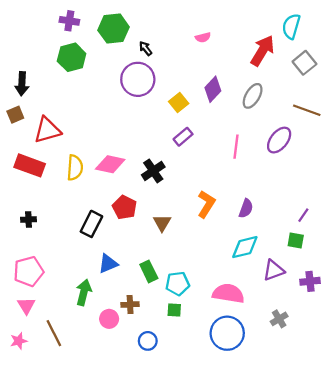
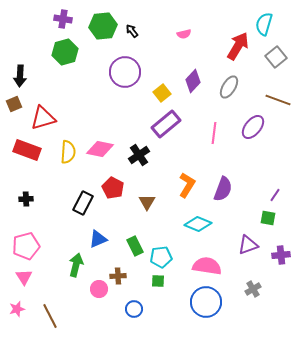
black arrow: (146, 48) -> (132, 31), moved
purple rectangle: (183, 137) -> (166, 124), size x1.6
purple semicircle: (246, 208) -> (223, 189), size x1.4
cyan diamond: (245, 247) -> (198, 224), moved, turned 36
brown line: (54, 333) -> (50, 316), moved

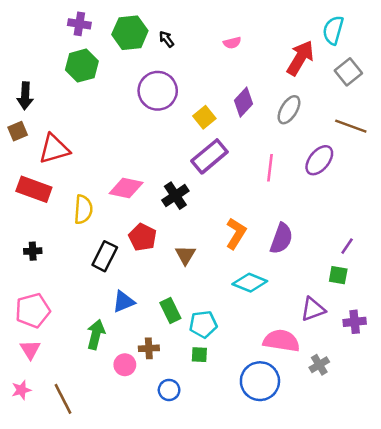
yellow semicircle: (68, 152) -> (83, 209), moved
pink semicircle: (207, 266) -> (281, 341), moved

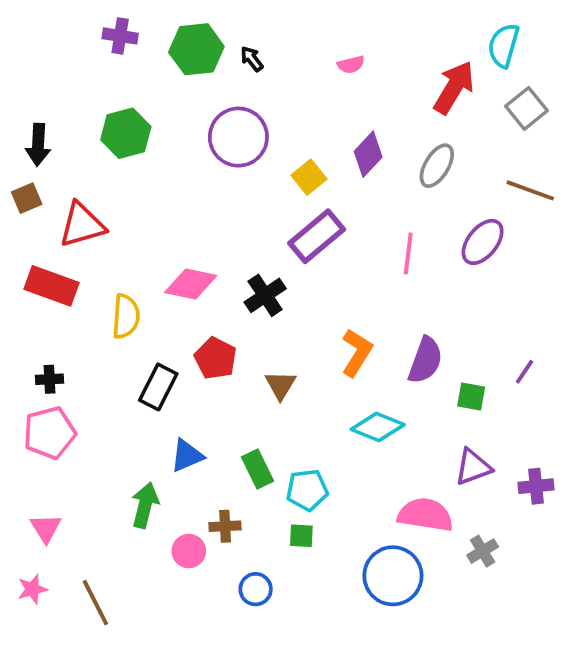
green hexagon: (82, 66) -> (126, 133), moved
green square: (338, 275) -> (471, 396), moved
pink pentagon: (33, 310) -> (50, 433), moved

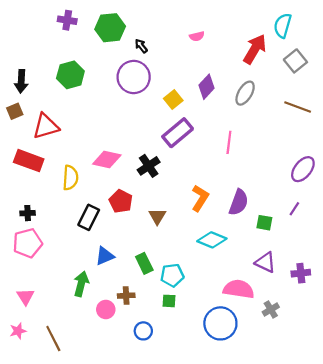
black arrow: (252, 59) -> (141, 46), moved
purple ellipse: (483, 242) -> (303, 169), moved
purple triangle: (473, 467) -> (265, 262), turned 45

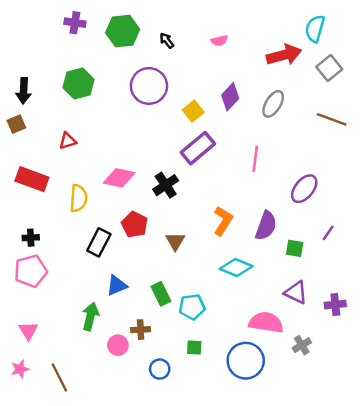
black arrow: (141, 46) -> (167, 41), moved
red arrow: (255, 49) -> (284, 55), turned 44
red triangle: (46, 126) -> (68, 141), moved, size x0.6
purple ellipse: (303, 169) -> (304, 189), moved
green square: (169, 301) -> (194, 348), moved

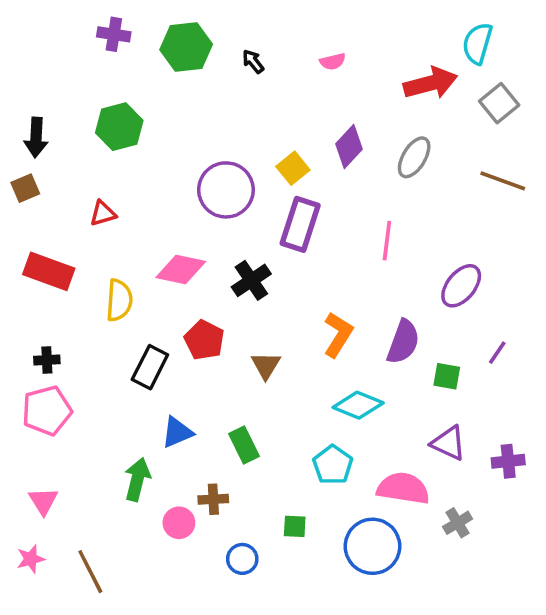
purple circle: (149, 86) -> (226, 190), moved
purple rectangle: (198, 148) -> (300, 224), turned -32
cyan pentagon: (192, 307) -> (333, 465), moved, turned -30

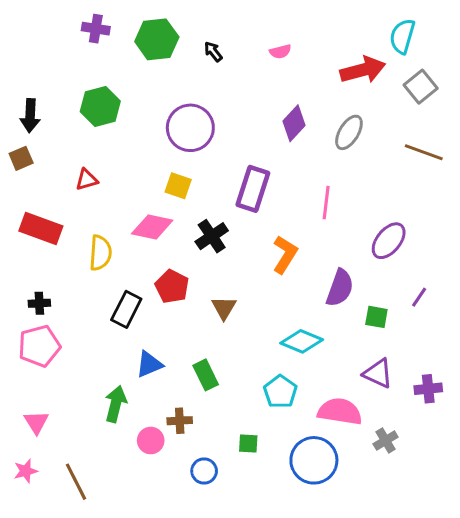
yellow square: (293, 168) -> (178, 186), moved, turned -32
purple circle: (226, 190) -> (190, 128), moved
orange L-shape: (338, 335) -> (285, 254), moved

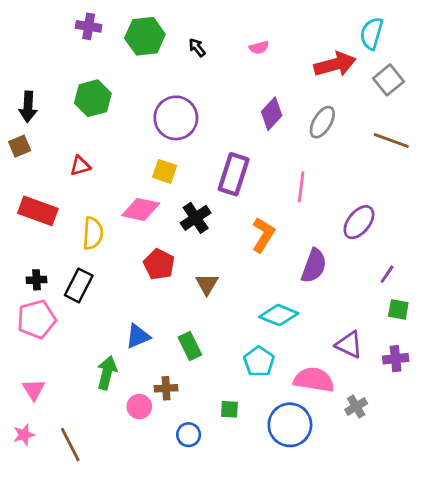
black rectangle: (126, 309) -> (79, 285), moved
green square: (376, 317) -> (398, 309), moved

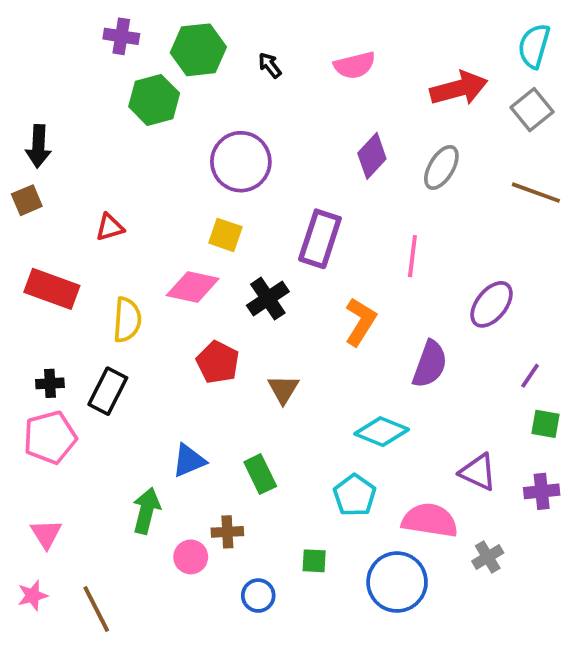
cyan semicircle: (372, 33) -> (534, 46), moved
pink semicircle: (259, 48) -> (355, 65), size x1.5
green hexagon: (93, 98) -> (154, 100), moved

